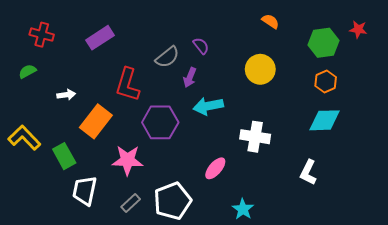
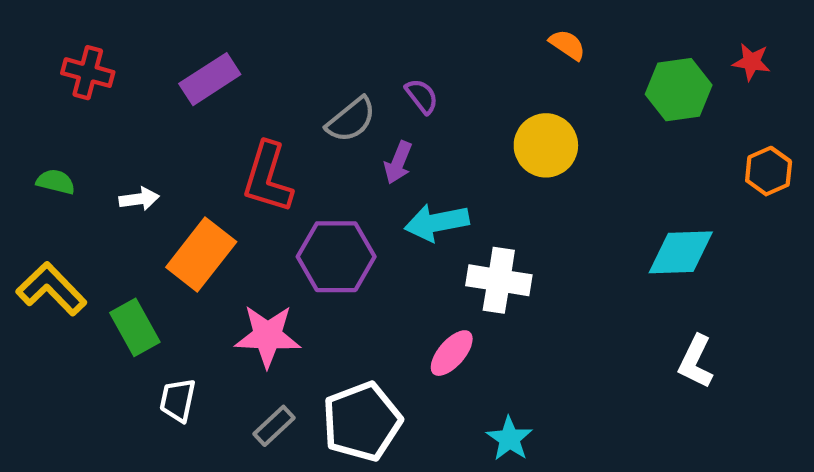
green semicircle: (27, 71) -> (56, 182), moved, turned 42
orange hexagon: (326, 82) -> (769, 171), moved
white cross: (255, 137) -> (499, 280), moved
white L-shape: (308, 172) -> (696, 362), moved
white trapezoid: (85, 191) -> (178, 400), size x0.7

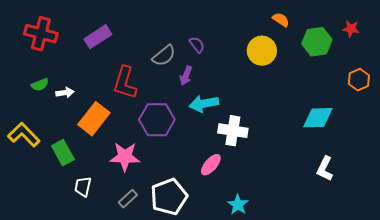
orange semicircle: (567, 45) -> (281, 20), moved
red cross: (88, 73) -> (41, 34), size x1.4
yellow circle: (546, 145) -> (262, 51), moved
green semicircle: (56, 182) -> (40, 85), moved, turned 144

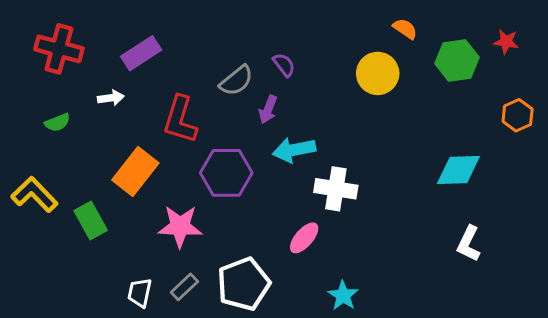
white arrow: (65, 93) -> (111, 98), moved
white trapezoid: (83, 187) -> (140, 293), moved

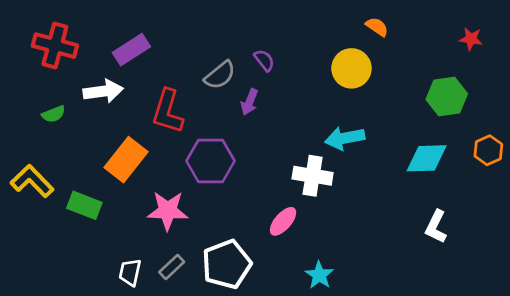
green hexagon: (457, 60) -> (447, 97), moved
white arrow: (111, 98) -> (103, 91), size x1.6
orange hexagon: (518, 115) -> (488, 150), moved
cyan arrow: (294, 150) -> (345, 138), moved
green rectangle: (91, 221) -> (84, 205), turned -40

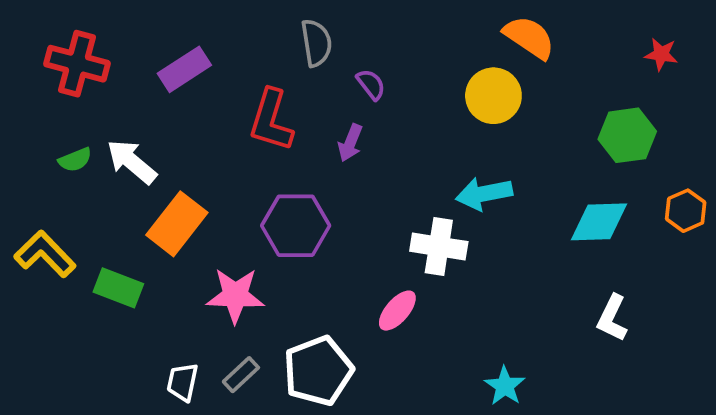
orange semicircle: (377, 27) -> (529, 37), size x1.6
gray semicircle: (220, 75) -> (316, 43), moved, turned -60
white arrow: (103, 91) -> (132, 162), moved, turned -132
red L-shape: (168, 111) -> (271, 120), moved
cyan star: (319, 275) -> (505, 386), moved

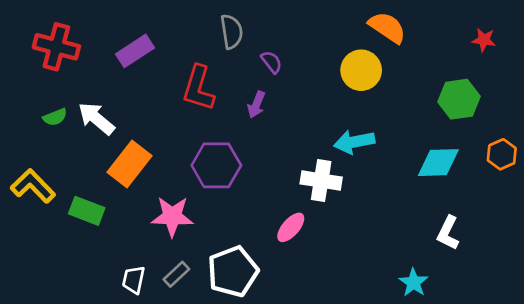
cyan star: (505, 386) -> (414, 283), moved

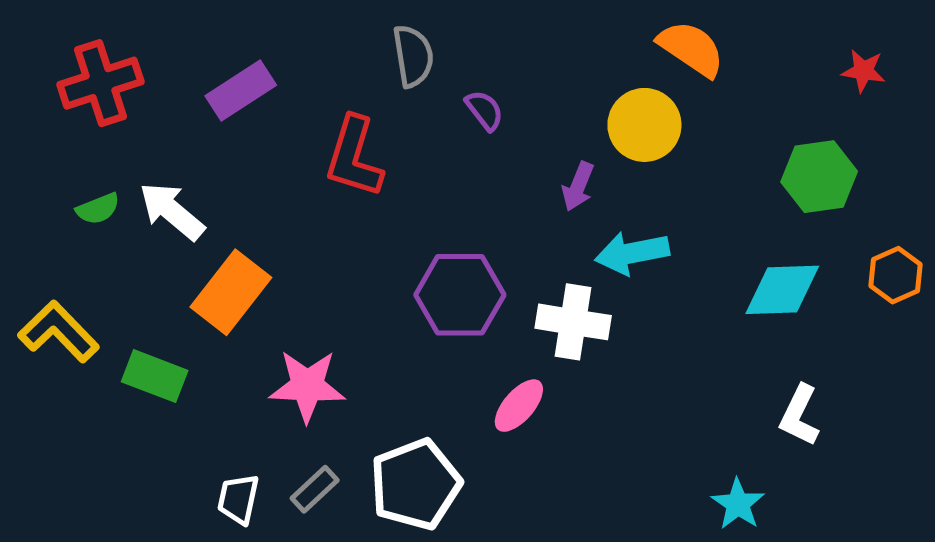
red cross: (56, 47) -> (100, 83), turned -33
purple arrow: (256, 105) -> (578, 187), moved
purple hexagon: (216, 165) -> (460, 295), moved

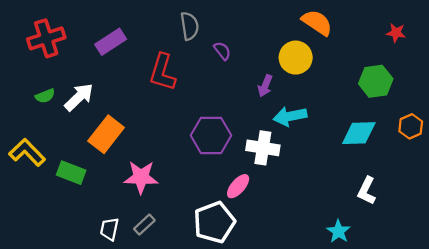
white arrow: (172, 211) -> (79, 97), turned 96
white pentagon: (416, 484) -> (214, 222), moved

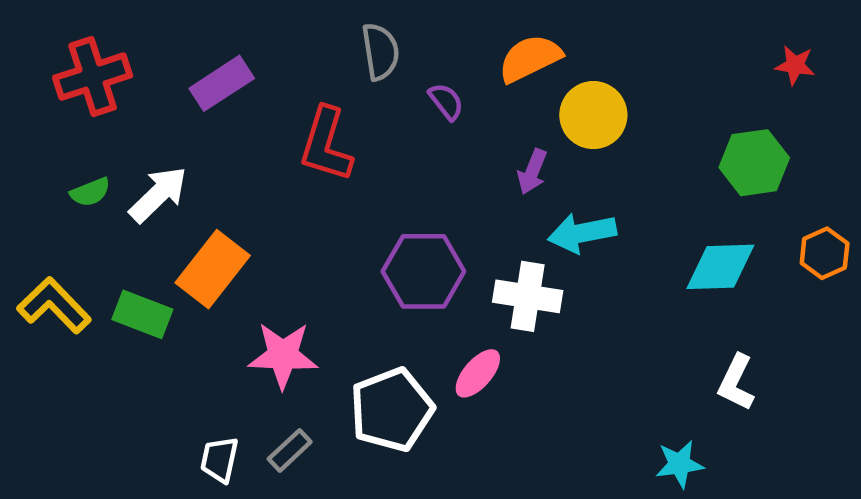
orange semicircle: (317, 23) -> (530, 58), moved, turned -60
green rectangle: (71, 173) -> (142, 314), moved
white pentagon: (214, 222) -> (392, 410), moved
cyan star: (338, 231) -> (680, 464), turned 30

